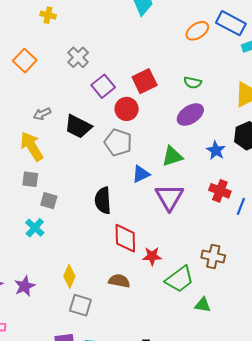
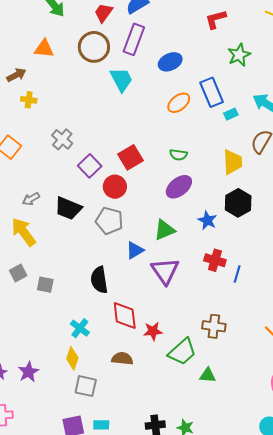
blue rectangle: (231, 23) -> (212, 92), turned 44
gray square: (30, 179) -> (18, 273), moved, turned -30
cyan cross: (35, 228) -> (80, 328), moved

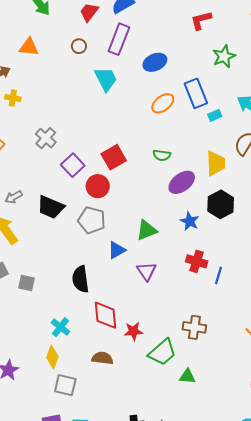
brown circle: (94, 47) -> (79, 46), size x0.5
purple ellipse: (179, 187) -> (182, 182), moved
purple triangle: (165, 271) -> (147, 271), size x0.7

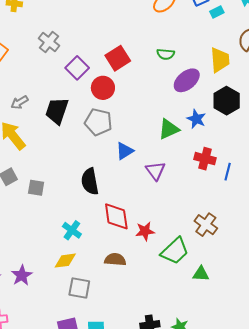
black trapezoid: (51, 207) -> (57, 111), turned 88
green triangle: (147, 230) -> (169, 129), moved
brown cross: (194, 327) -> (206, 225), turned 30
yellow diamond: (52, 357) -> (65, 261), turned 65

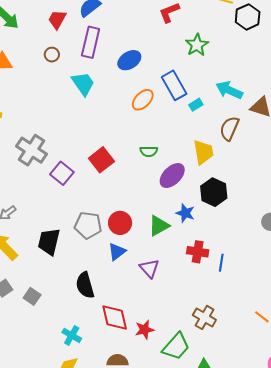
gray cross: (49, 42) -> (31, 150), size x1.4
red circle: (103, 88) -> (120, 223), moved
black trapezoid: (57, 111) -> (49, 242), moved
gray square: (36, 188) -> (32, 296), turned 30

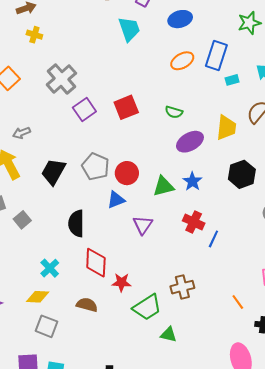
blue rectangle: (174, 85) -> (216, 56), turned 32
black hexagon: (214, 192) -> (242, 174), moved
brown cross: (204, 317) -> (182, 287), turned 30

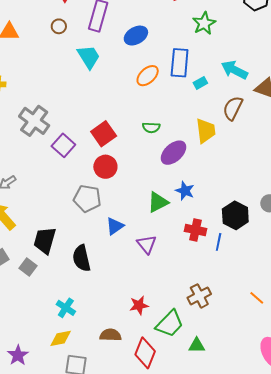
black trapezoid: (53, 172) -> (45, 240), moved
red circle: (127, 173) -> (105, 167), moved
black hexagon: (242, 174) -> (235, 215), moved
red diamond: (96, 263) -> (145, 353), moved, turned 32

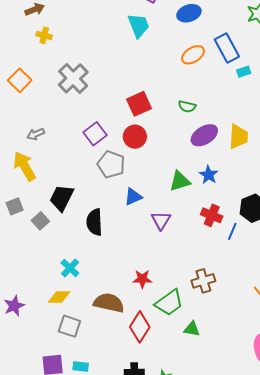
blue rectangle: (180, 63) -> (227, 48), turned -44
yellow trapezoid: (206, 131) -> (238, 137), moved
purple square: (63, 145) -> (95, 134), moved
brown semicircle: (110, 335) -> (109, 303), size x1.4

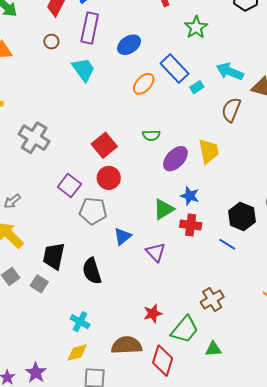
red cross: (212, 215) -> (191, 225), moved
blue line: (232, 231) -> (227, 244), turned -66

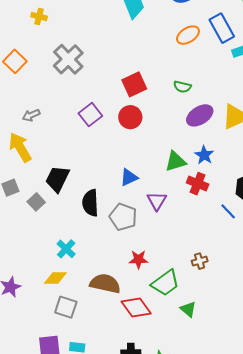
gray pentagon: (93, 211) -> (123, 217), moved
brown cross: (212, 300) -> (200, 261), size x0.7
green triangle: (213, 349) -> (188, 309), turned 30
red diamond: (163, 361) -> (136, 307), turned -68

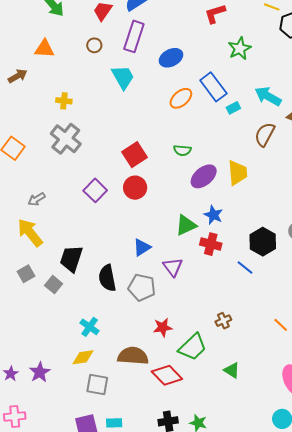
yellow cross: (39, 16) -> (64, 101), moved
green triangle: (188, 309) -> (232, 370), moved

